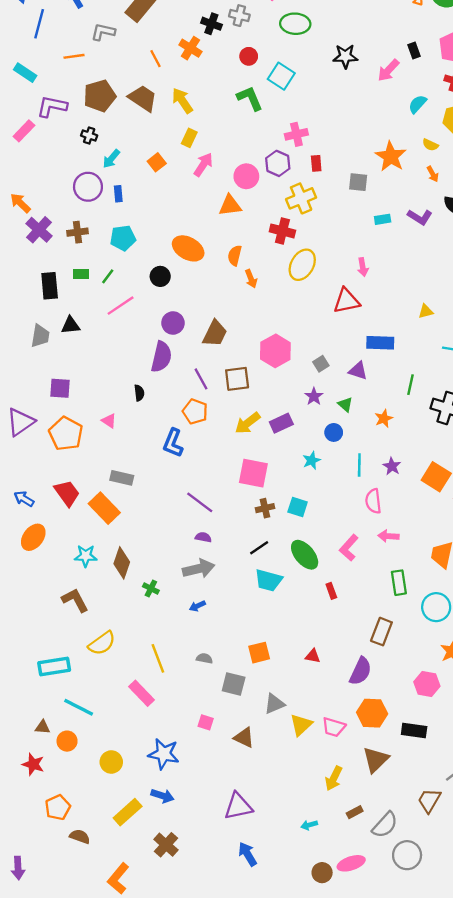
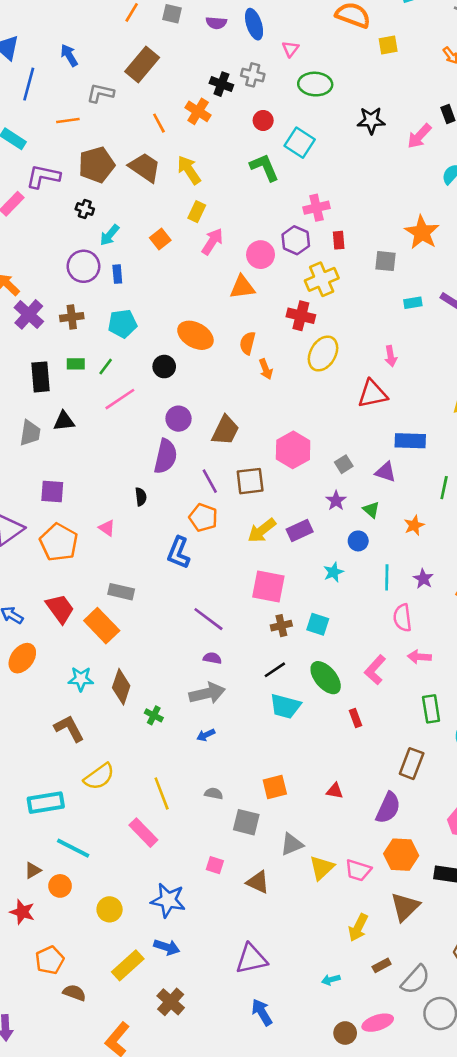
brown triangle: (43, 727) -> (33, 870), turned -35

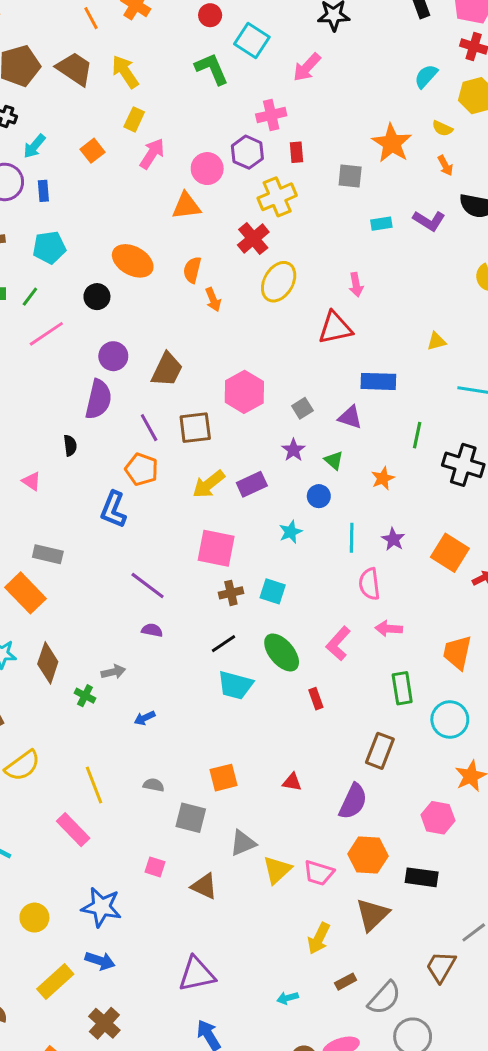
pink arrow: (419, 136) -> (307, 67), moved
red cross: (301, 316) -> (253, 239), turned 36
gray arrow: (207, 693) -> (113, 672), moved, size x0.6

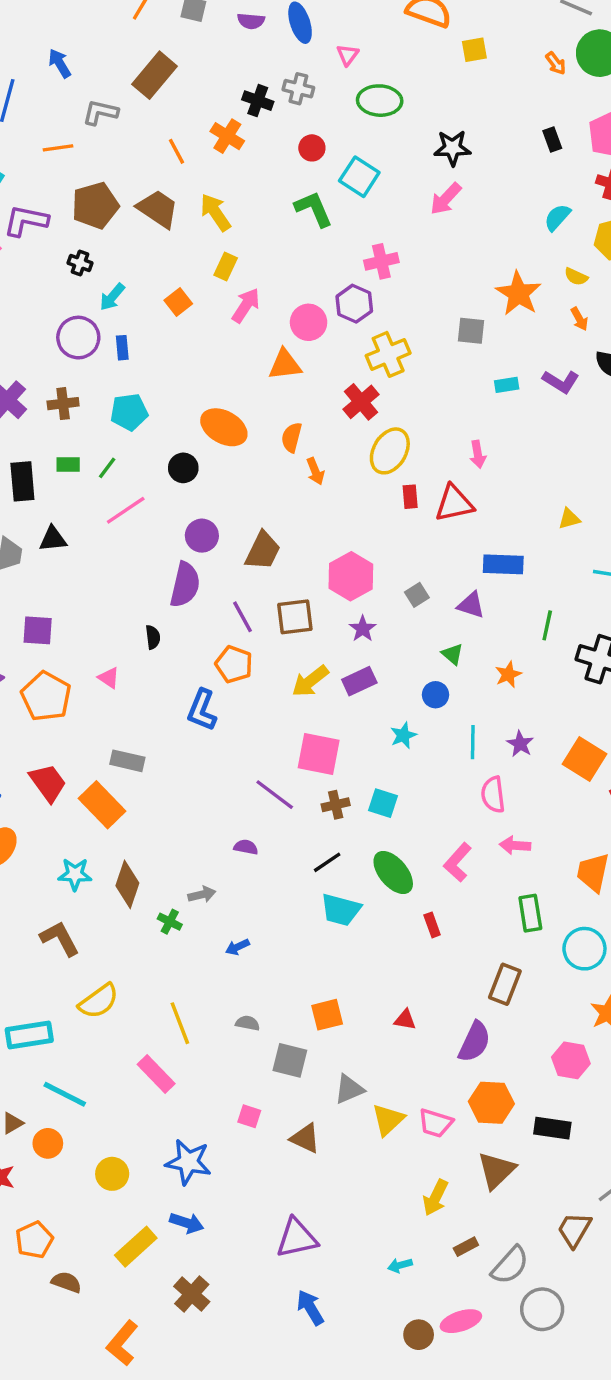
pink arrow: (307, 67) -> (446, 199), moved
red rectangle: (296, 152) -> (410, 497), moved
purple star: (293, 450) -> (363, 629), moved
purple line: (148, 585) -> (275, 795), moved

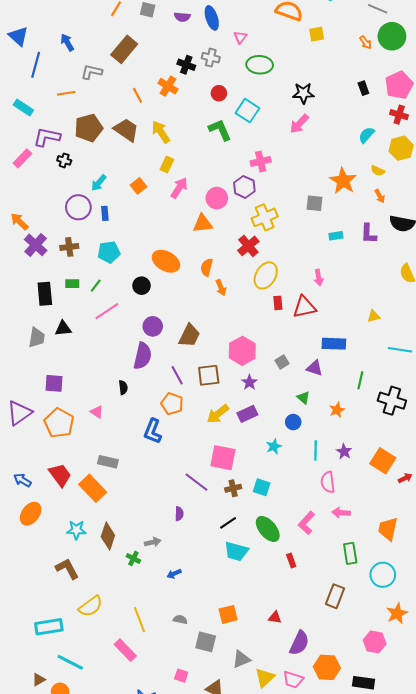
black cross: (80, 263) -> (64, 160), moved
purple L-shape: (561, 382) -> (369, 234), turned 60
purple semicircle: (246, 847) -> (179, 514), turned 80
purple semicircle: (474, 1042) -> (299, 643), moved

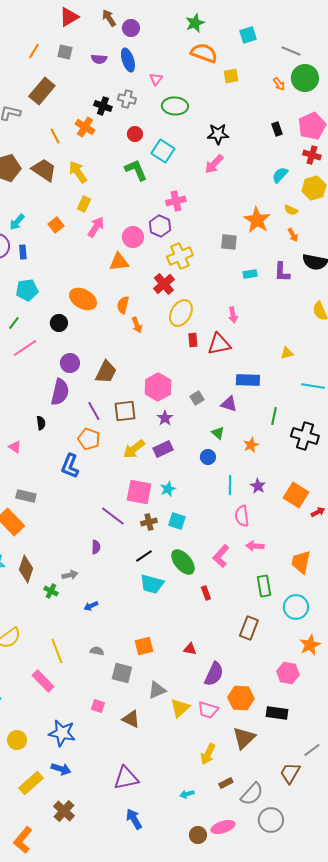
cyan star: (274, 446) -> (168, 489), moved

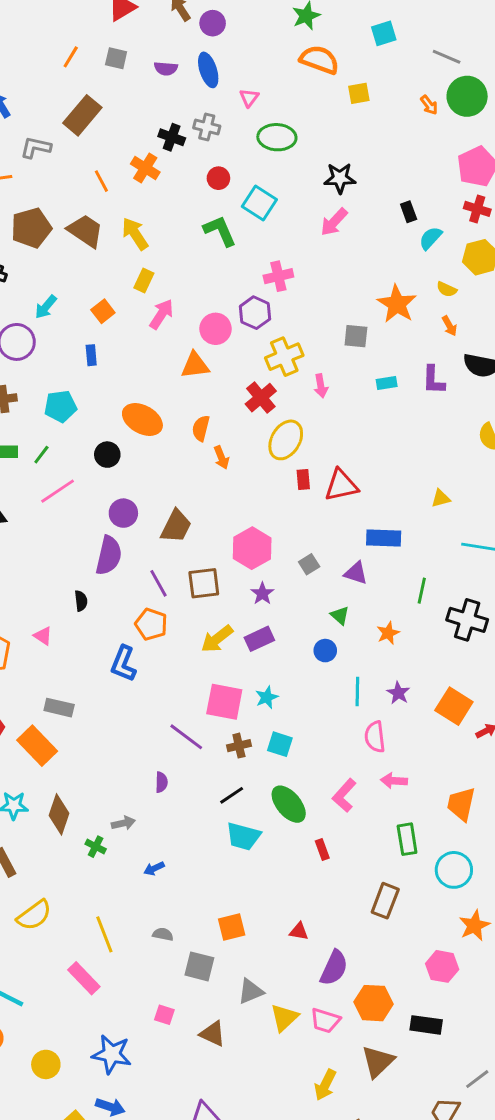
black rectangle: (277, 129) -> (409, 212), moved
blue rectangle: (23, 252) -> (91, 355), moved
pink arrow: (233, 315) -> (321, 386), moved

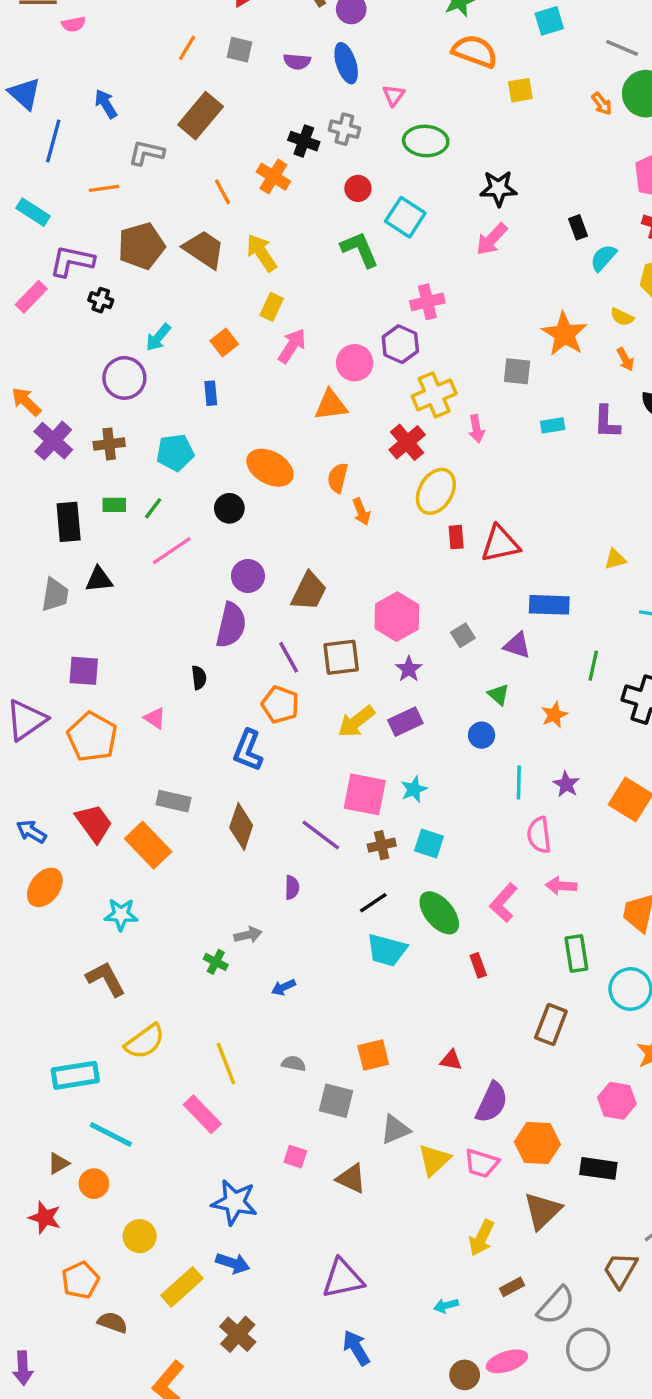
brown diamond: (59, 814) -> (241, 827), moved
yellow circle: (46, 1064) -> (140, 1236), moved

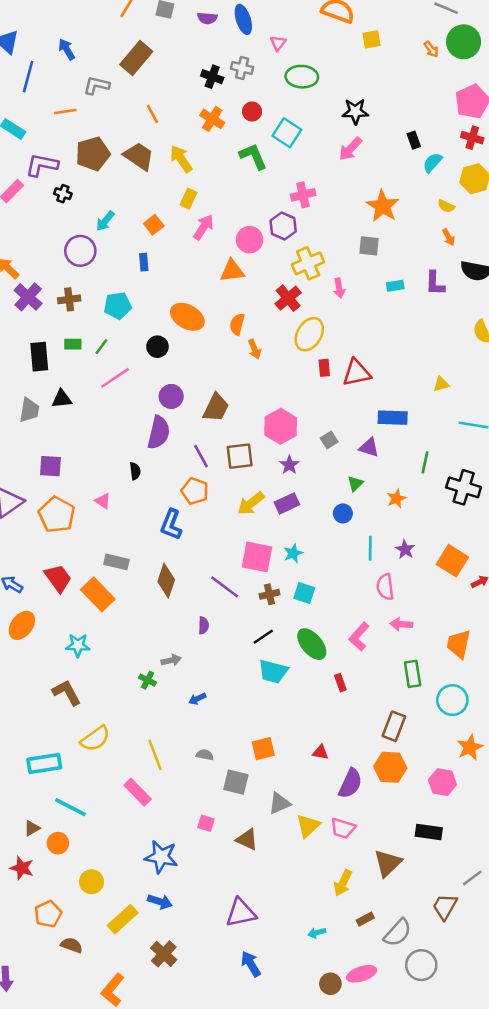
orange cross: (273, 177) -> (212, 119), moved
orange star: (564, 334) -> (383, 206), moved
green triangle: (498, 694) -> (355, 484), turned 35
orange hexagon: (537, 1143) -> (390, 767), moved

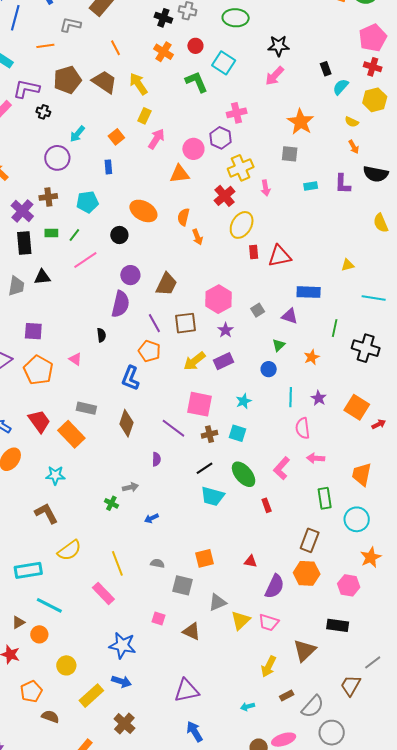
purple cross: (28, 297) -> (22, 211), moved
cyan star: (293, 553) -> (244, 401), moved

